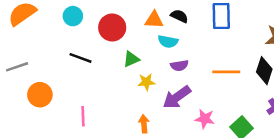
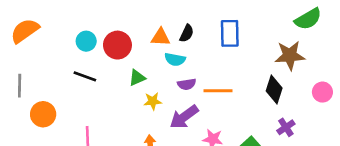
cyan circle: (73, 16) -> (86, 41), moved
black semicircle: (179, 16) -> (187, 33), turned 90
gray line: (17, 67) -> (20, 86), turned -70
orange line: (226, 72) -> (218, 91), moved

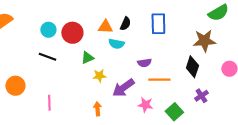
purple semicircle: (187, 84) -> (144, 63), moved
orange line: (218, 91) -> (159, 80), moved

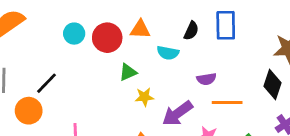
black semicircle: (125, 24) -> (191, 31), moved
orange triangle: (105, 27) -> (140, 29), moved
black line: (47, 57) -> (47, 83), moved, turned -66

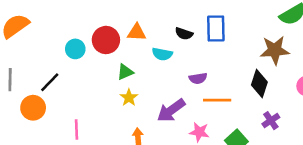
black semicircle: (191, 31) -> (184, 34), turned 84
cyan circle: (74, 34) -> (75, 49), moved
yellow star: (144, 97) -> (129, 98), moved, turned -30

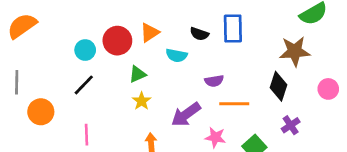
orange triangle: (137, 32) -> (150, 33), turned -36
black line: (50, 82) -> (84, 85), moved

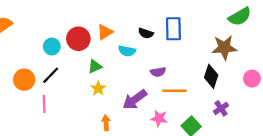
orange circle: (41, 112) -> (24, 80), moved
pink line: (86, 135) -> (44, 104), moved

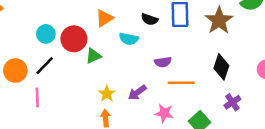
red circle: (78, 39) -> (74, 39), moved
brown star: (224, 48) -> (219, 21), moved, turned -30
yellow star: (98, 88) -> (107, 94), moved
purple arrow: (135, 100) -> (137, 92), size x0.7

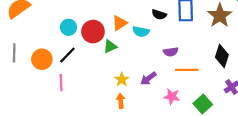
orange triangle: (104, 18) -> (120, 23), moved

